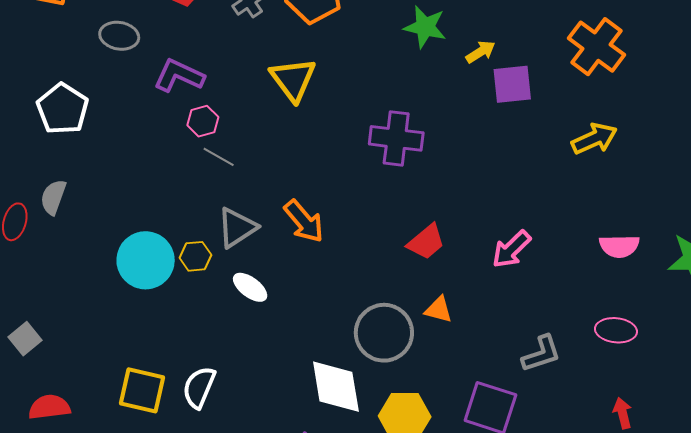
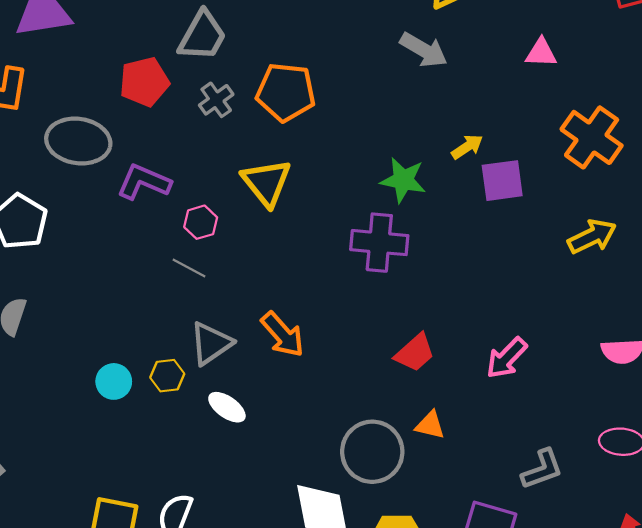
green star: (425, 27) -> (403, 180), moved
gray ellipse: (119, 36) -> (78, 141), size x1.5
pink hexagon: (203, 121) -> (201, 222), moved
cyan circle: (146, 260) -> (114, 381), size x0.6

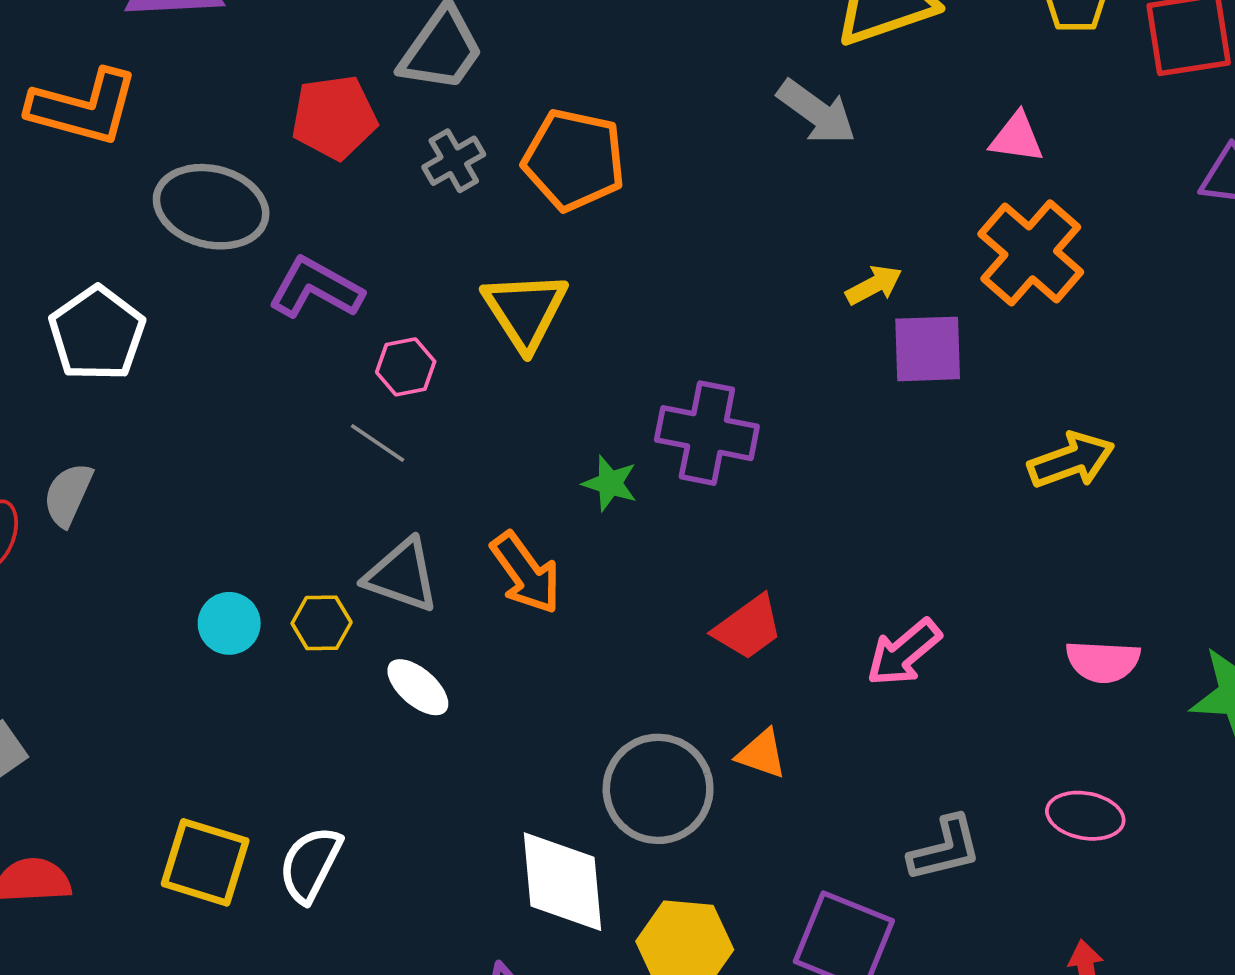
orange cross: (592, 137) -> (1031, 253), moved
green star: (403, 180) -> (610, 483), moved, size x0.7
gray triangle: (211, 343) -> (402, 575), turned 48

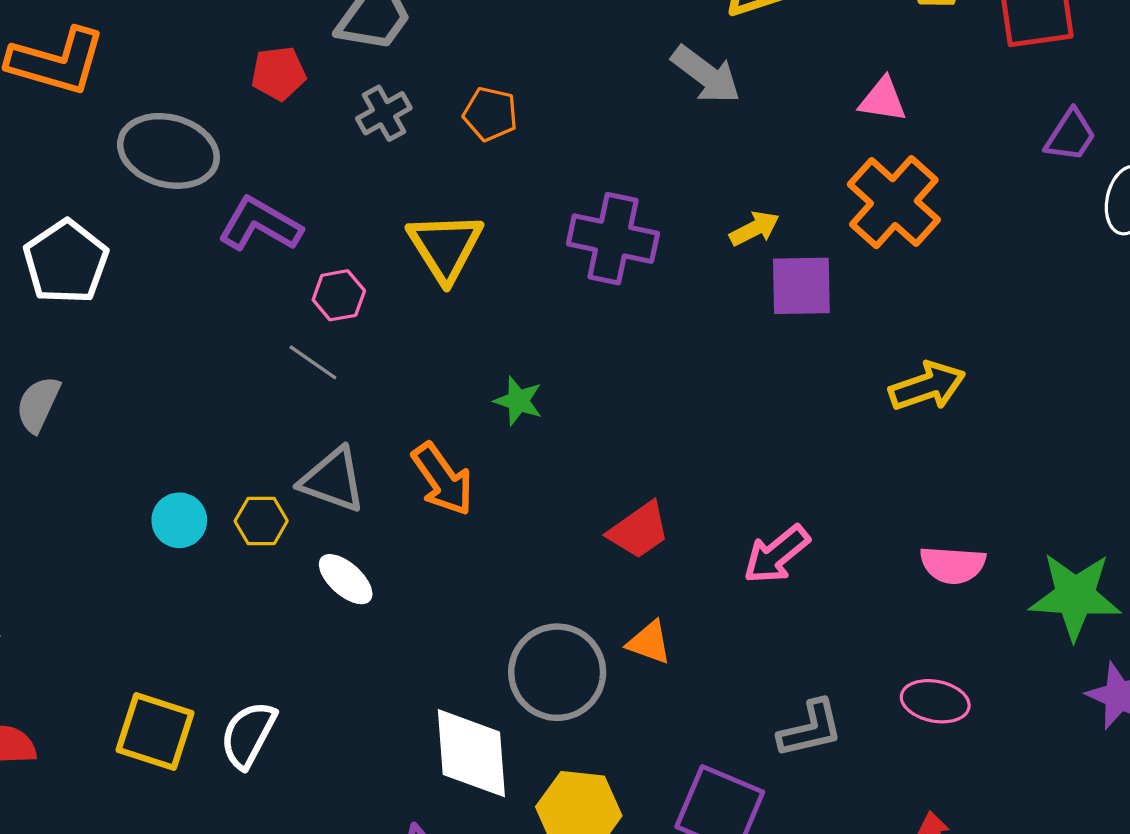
red pentagon: (334, 117) -> (279, 73), size x0.7
orange pentagon: (574, 160) -> (490, 114), size x0.6
purple cross: (707, 433) -> (613, 239), moved

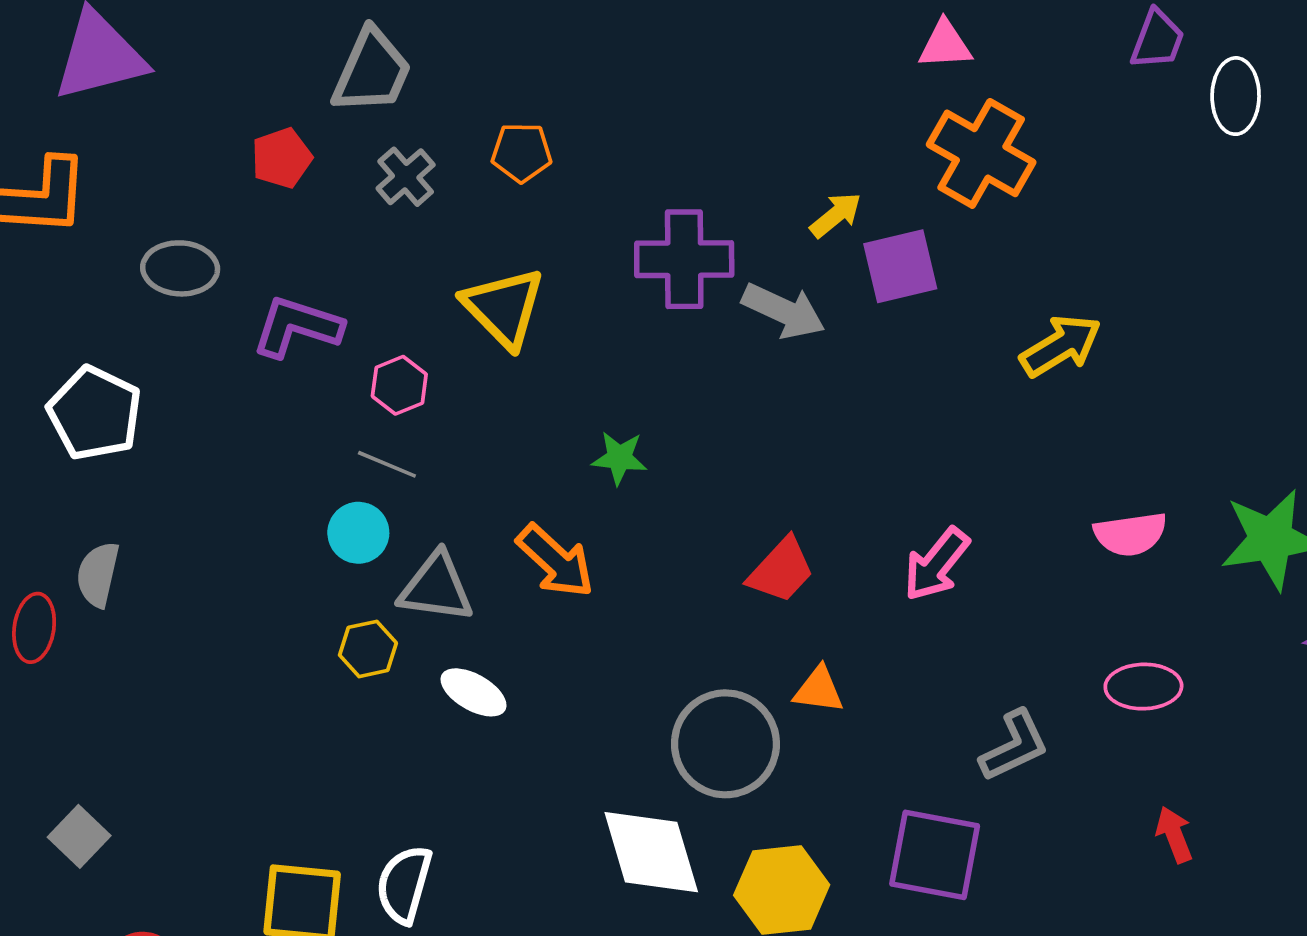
gray arrow: (706, 75) -> (784, 311), moved
gray ellipse: (168, 151) -> (180, 268), size x0.7
cyan circle: (179, 520) -> (358, 533), moved

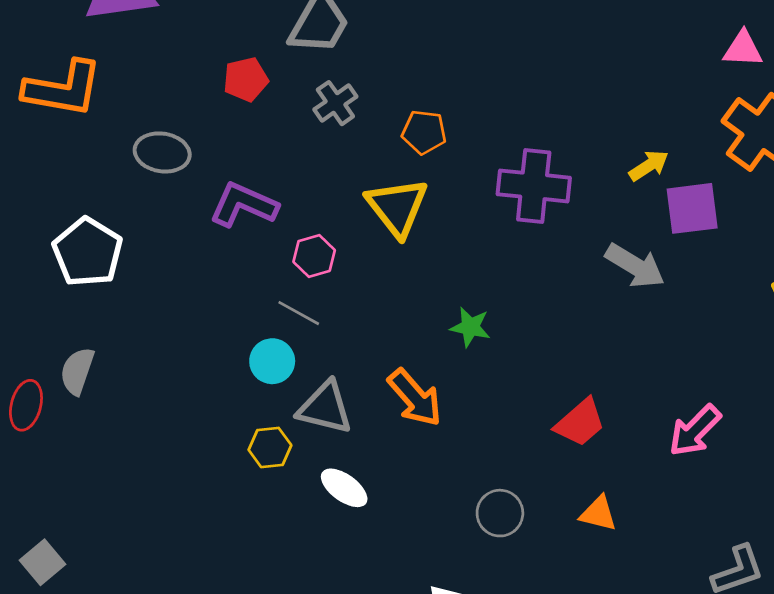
orange pentagon: (522, 152) -> (424, 132), moved
gray arrow: (784, 311) -> (635, 266), moved
gray circle: (725, 744) -> (500, 513), moved, size x0.6

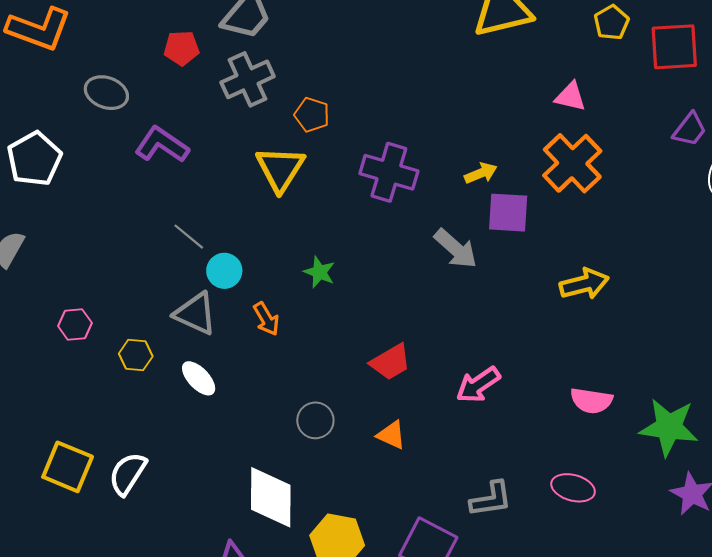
gray cross: (335, 103) -> (248, 79), size x1.5
pink hexagon: (314, 256) -> (75, 324), moved
cyan circle: (272, 361) -> (224, 271), moved
orange arrow: (415, 398) -> (266, 319), size x0.7
yellow hexagon: (270, 447) -> (136, 355), moved

